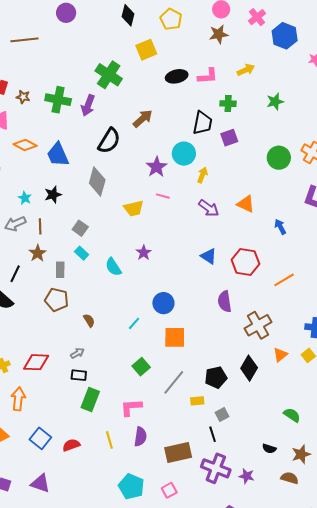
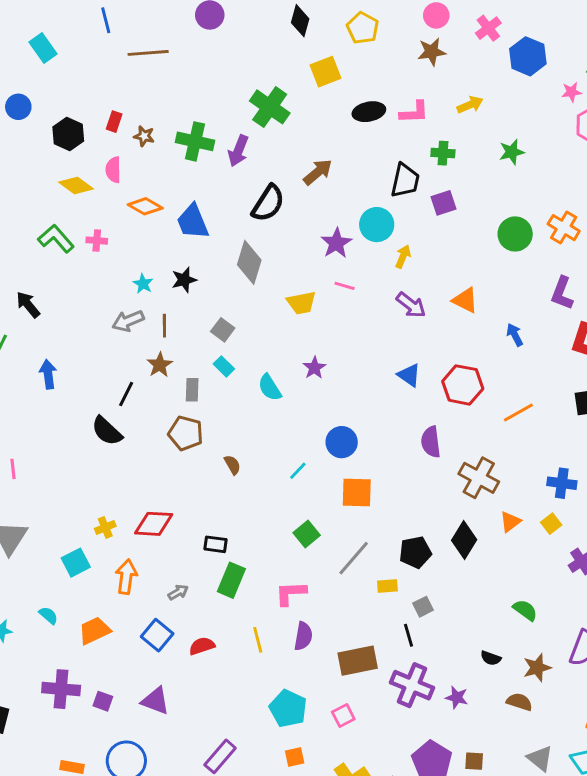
brown cross: (258, 325) -> (479, 478), turned -32
gray arrow: (77, 353) -> (178, 592), moved

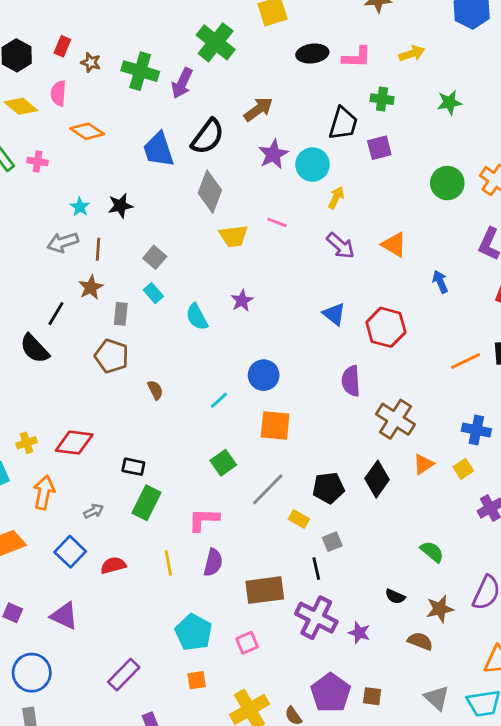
blue trapezoid: (193, 222) -> (159, 150), moved
purple star: (336, 243) -> (273, 154), moved
gray diamond: (249, 262) -> (210, 192), moved
orange line: (518, 412) -> (466, 361), moved
yellow rectangle: (387, 586) -> (299, 519), turned 30

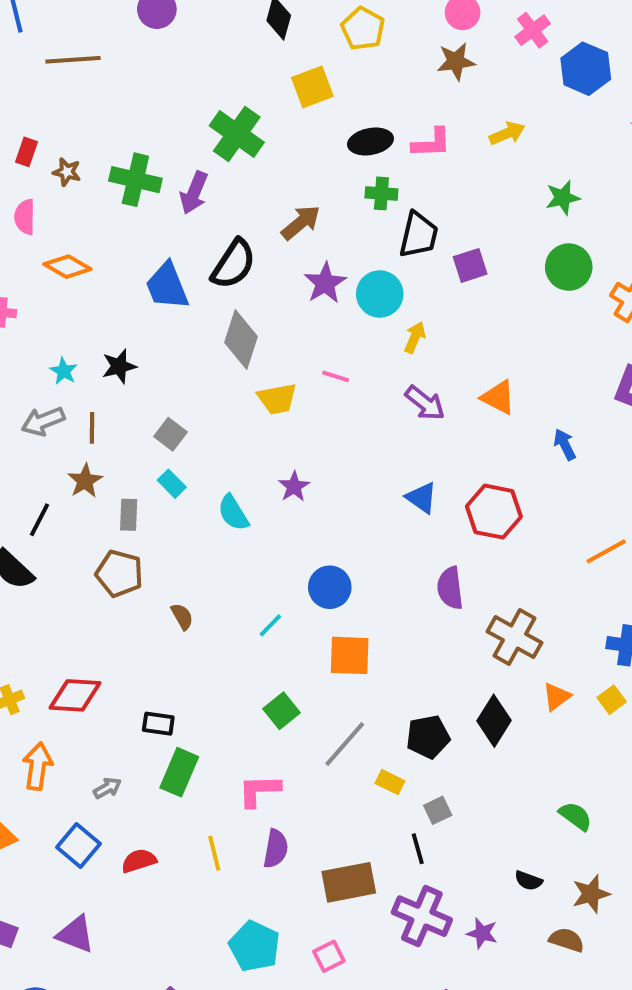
green cross: (382, 99) -> (381, 193), moved
green circle: (447, 183) -> (569, 267), moved

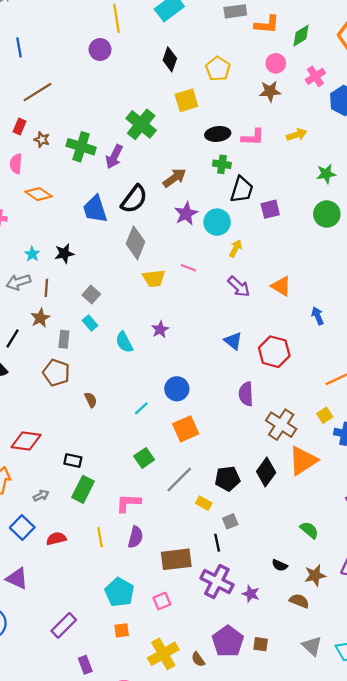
brown line: (73, 60) -> (37, 92), moved, turned -32
orange square: (350, 655) -> (186, 429), turned -30
orange triangle: (557, 697) -> (303, 461), size x1.8
yellow square: (612, 700) -> (325, 415), moved

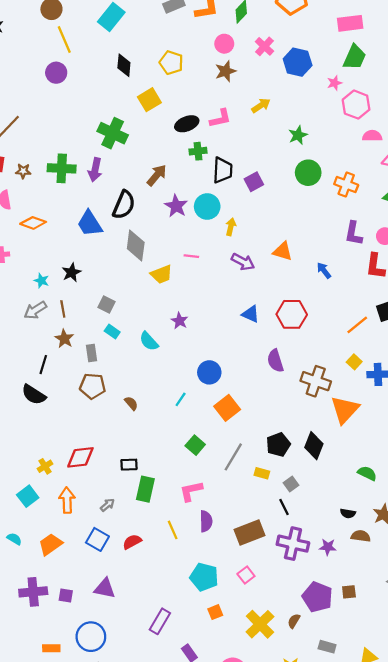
black diamond: (266, 472) -> (314, 446), moved
brown semicircle: (299, 601) -> (361, 536), moved
brown semicircle: (198, 659) -> (294, 621), turned 80

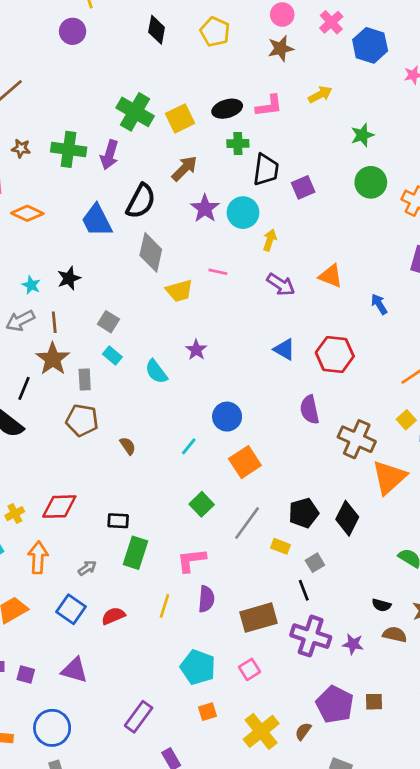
yellow square: (149, 100) -> (180, 118), moved
brown star: (64, 339) -> (53, 359), size x1.4
yellow line: (173, 530) -> (164, 606), turned 36

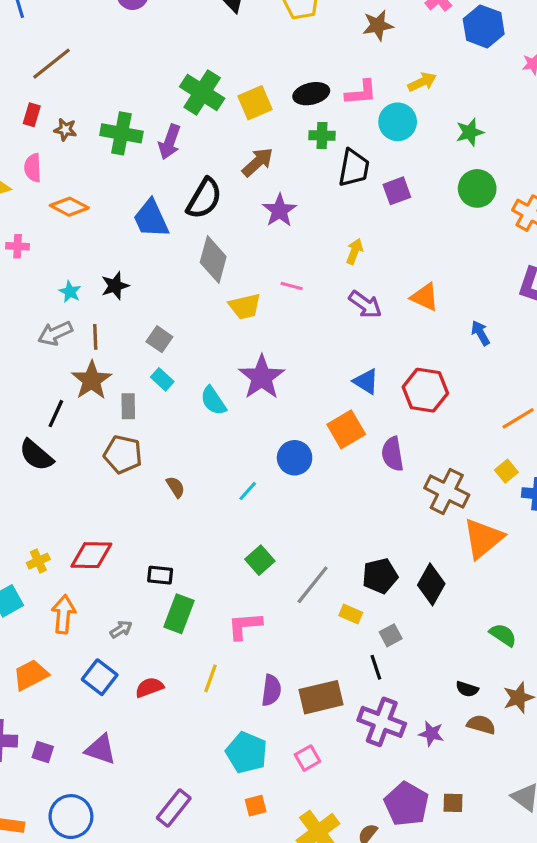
cyan circle: (243, 213) -> (398, 122), moved
purple star: (196, 350) -> (262, 377), size x1.8
orange square: (245, 462) -> (346, 429), moved
purple semicircle: (206, 599) -> (271, 690), moved

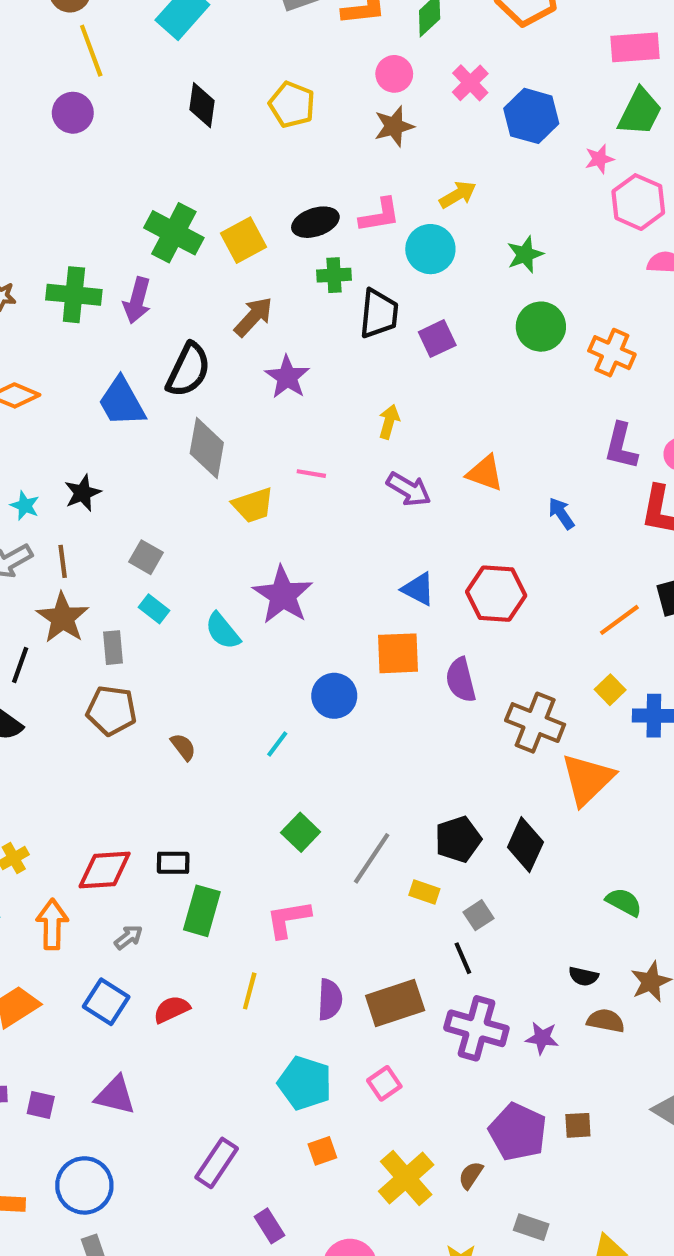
orange square: (346, 429) -> (398, 653), turned 33
red diamond: (91, 555) -> (105, 870), moved

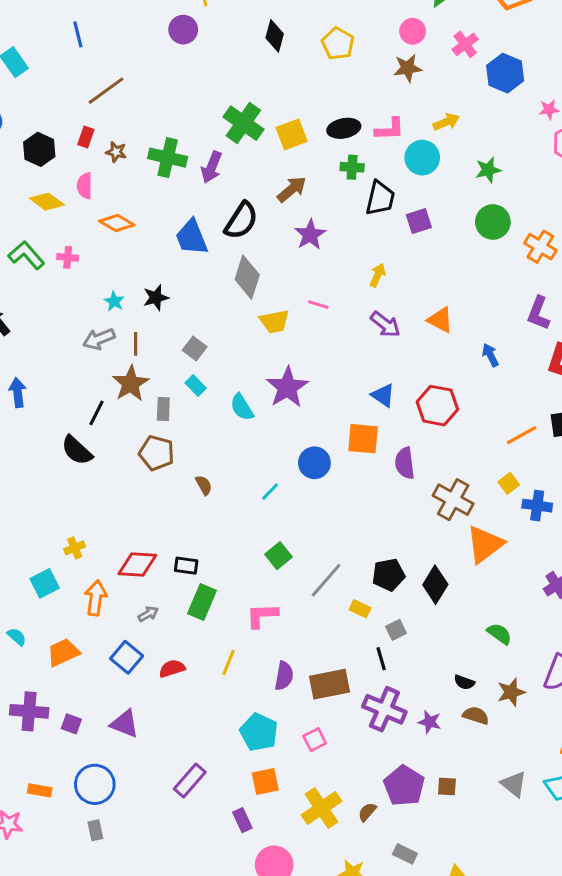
orange square: (322, 1151) -> (265, 781), size x1.4
purple rectangle: (269, 1226) -> (242, 820), moved

